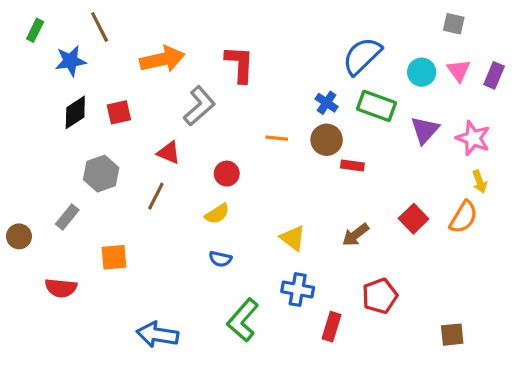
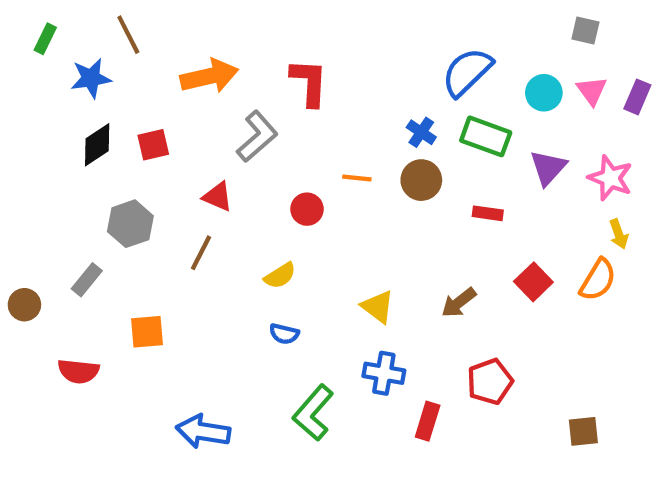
red rectangle: (352, 166) -> (488, 213), moved
red circle: (227, 174) -> (307, 209), moved

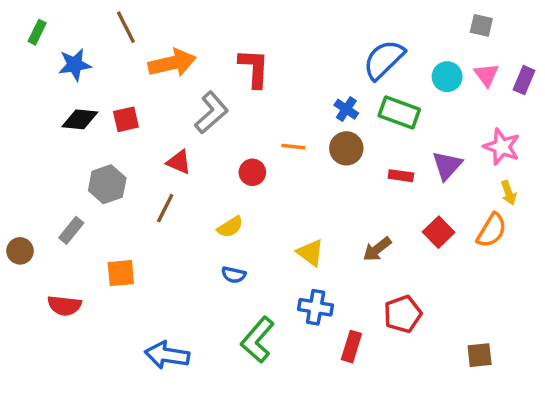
brown line: (128, 35) -> (126, 27), moved
black diamond: (97, 145) -> (80, 119), turned 39
purple triangle: (548, 168) -> (447, 165), moved

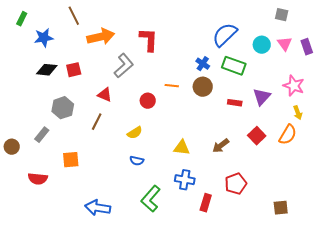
purple rectangle: (524, 80) -> (307, 47), turned -42
yellow triangle: (310, 253) -> (182, 148), turned -30

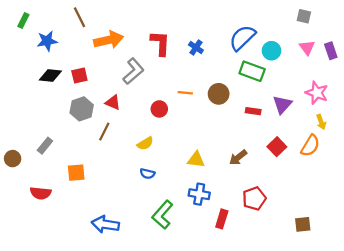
cyan circle: (262, 45) -> (271, 51), moved
blue cross: (203, 64) -> (196, 47), moved
gray hexagon: (63, 108) -> (82, 109), moved

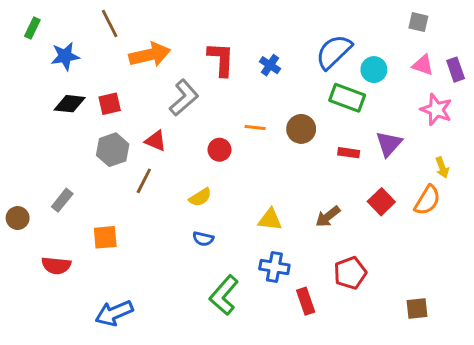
pink triangle: (307, 47) -> (423, 65), turned -35
pink star: (317, 93) -> (436, 110), moved
red rectangle: (222, 219) -> (306, 301), turned -36
blue arrow: (105, 224) -> (114, 313), moved, turned -32

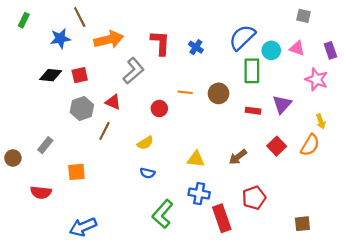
blue star: (65, 56) -> (60, 39), moved
pink triangle: (423, 65) -> (297, 48), moved
green rectangle: (347, 98) -> (252, 71), turned 70
red rectangle: (306, 301) -> (222, 218), size x1.4

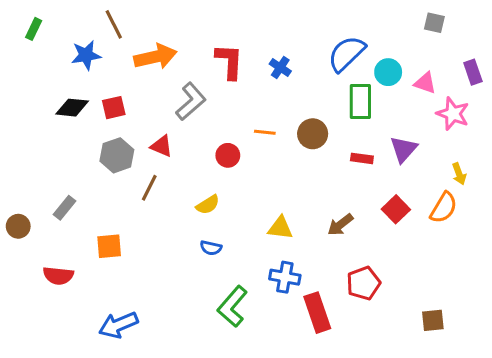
pink triangle: (297, 48) -> (425, 83), moved

